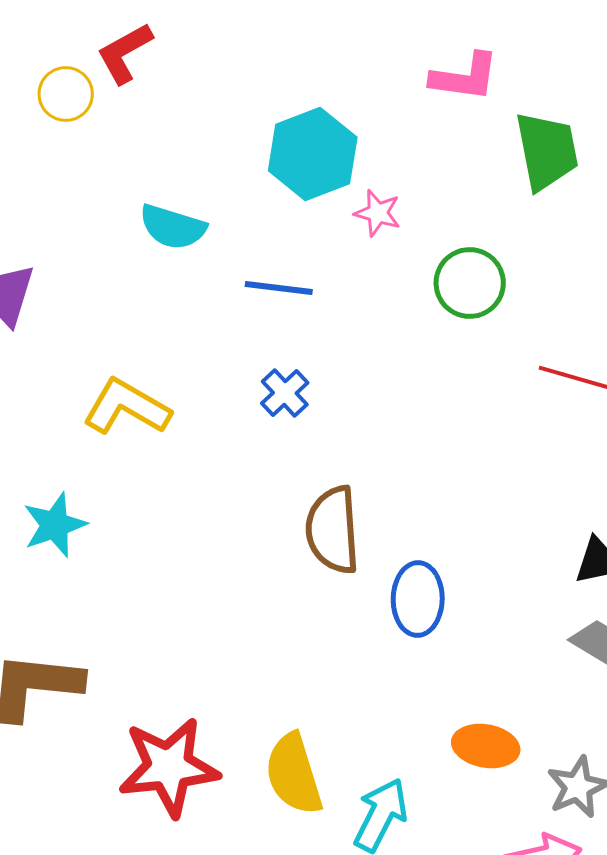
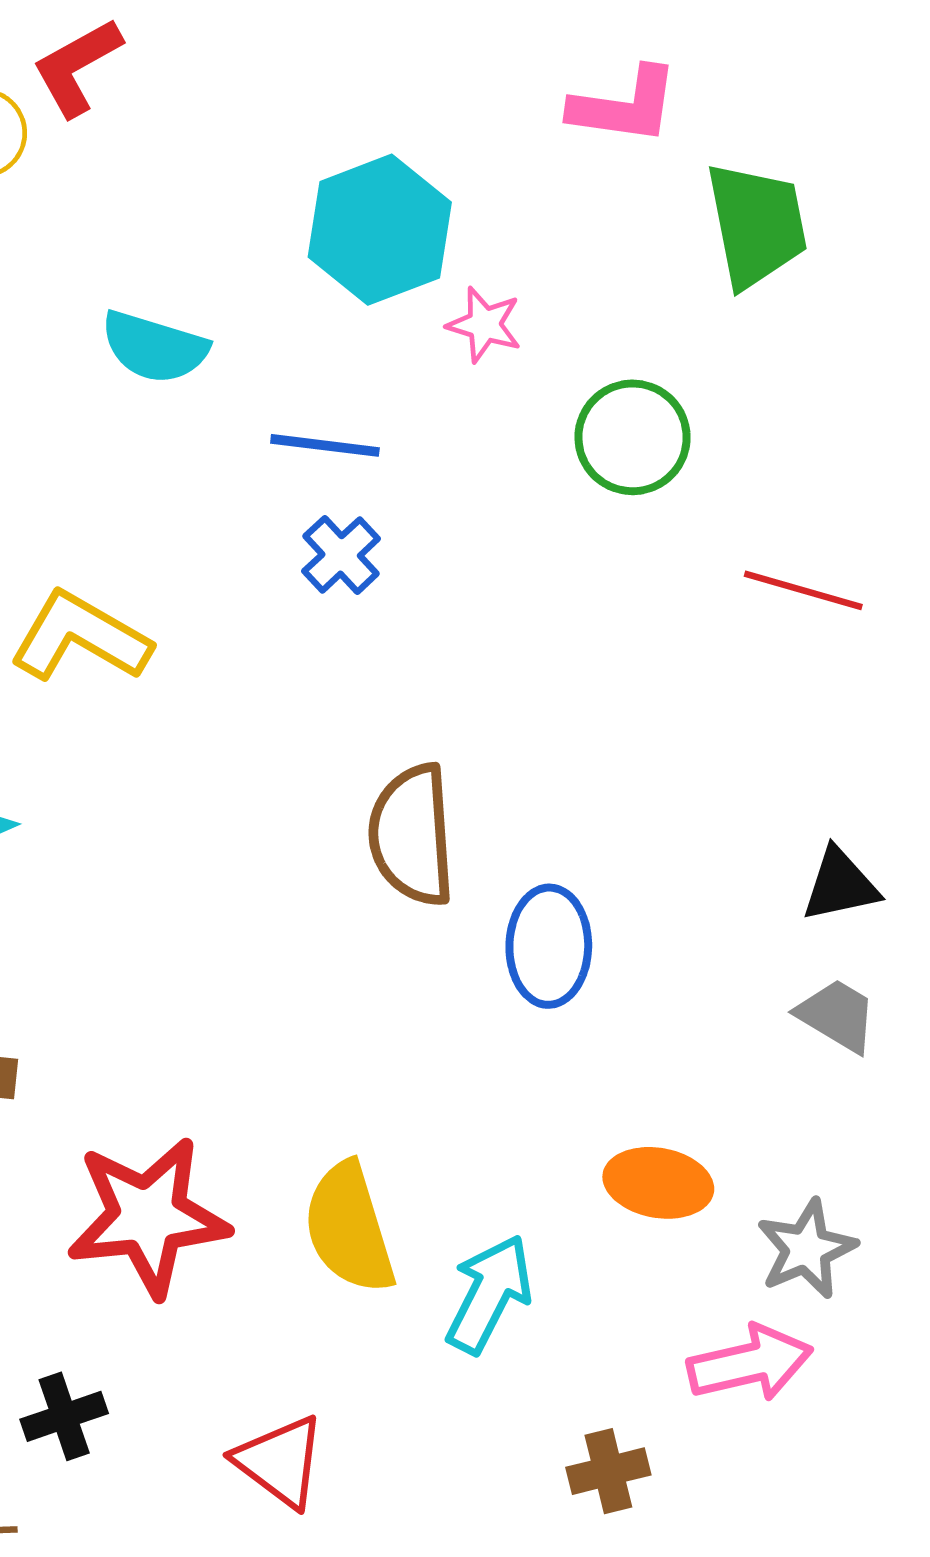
blue cross: (285, 393) -> (341, 555), moved

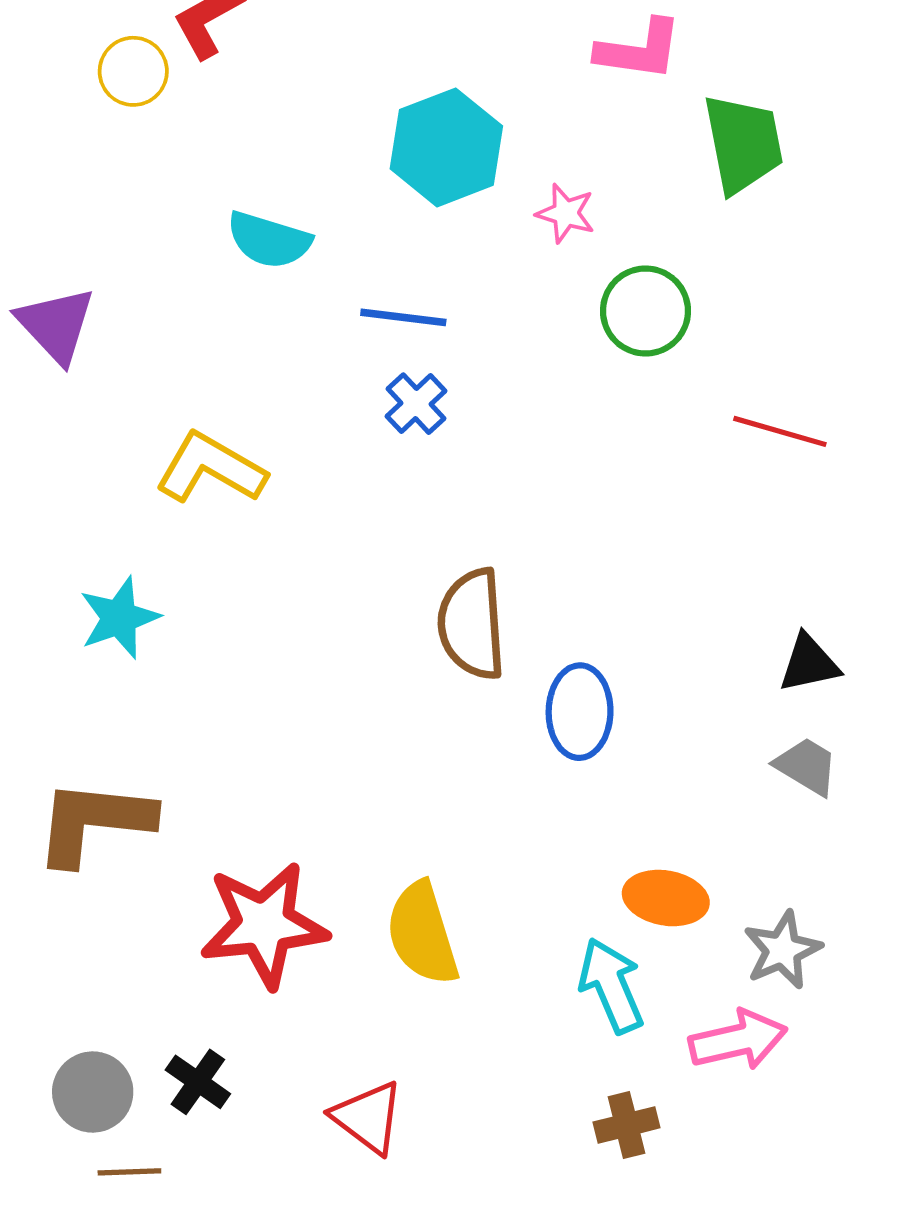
pink star: (484, 325) -> (566, 213), moved
cyan arrow: (489, 1294) -> (611, 985), moved, turned -50
black cross: (64, 1416) -> (198, 1082), turned -36

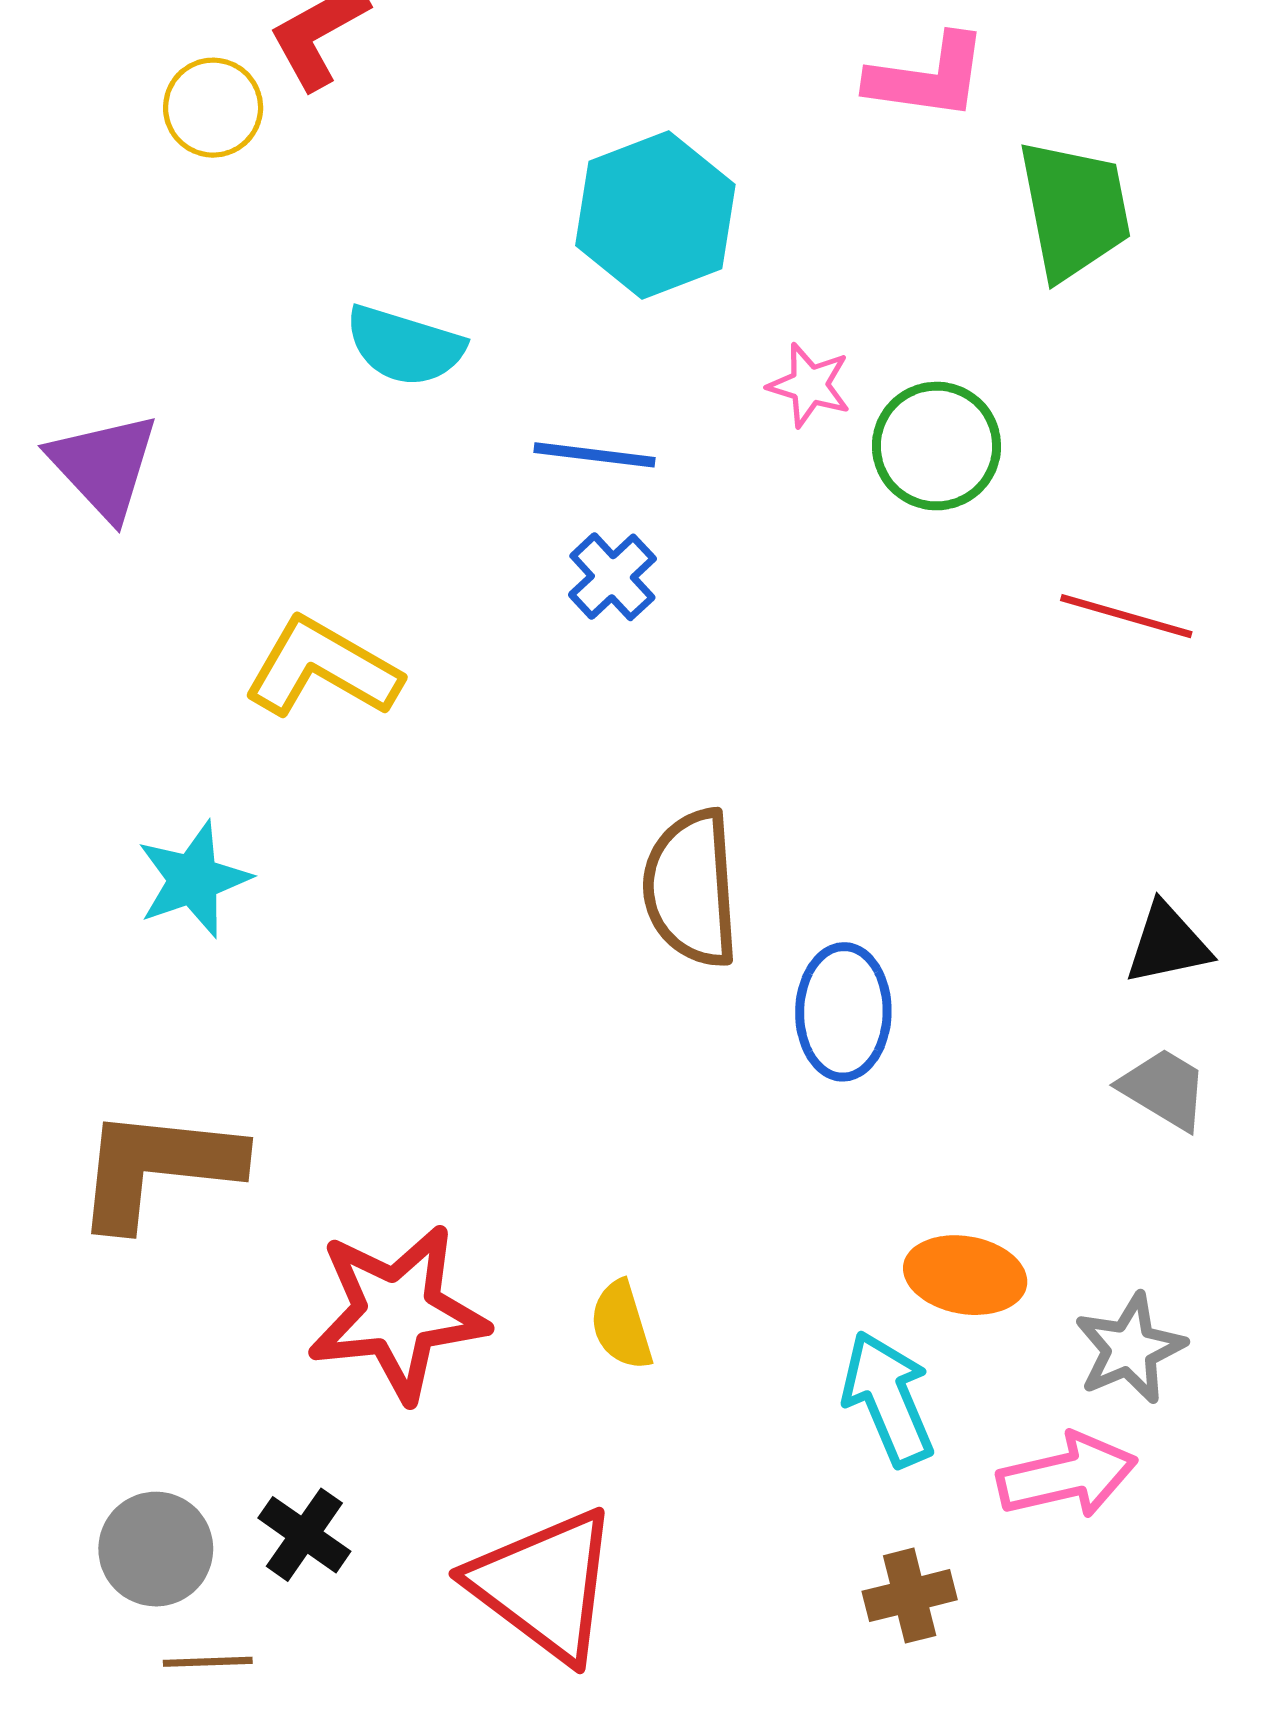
pink star: (566, 213) -> (809, 385), moved
yellow semicircle: (422, 934) -> (621, 1325), size x0.6
red triangle: (368, 1117) -> (544, 1585), size x1.5

